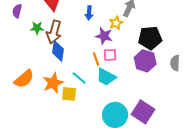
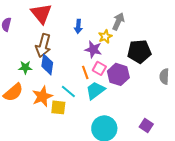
green star: (37, 28) -> (25, 67), moved
pink square: (110, 55) -> (99, 68), turned 32
purple hexagon: (145, 61) -> (118, 74), moved
cyan trapezoid: (106, 77) -> (95, 90), turned 115
purple square: (143, 112) -> (146, 125), moved, size x0.6

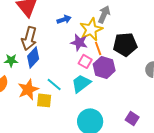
blue arrow: (78, 26) -> (64, 19), turned -112
yellow star: (105, 36) -> (91, 29), size x1.6
blue diamond: (47, 64) -> (33, 57), turned 35
orange line: (85, 72) -> (98, 48), moved

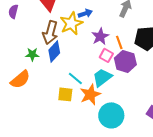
yellow star: (91, 29) -> (71, 23), moved
purple star: (79, 42) -> (100, 36), turned 30
orange star: (28, 89) -> (90, 94), moved

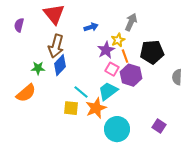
yellow star: (71, 23) -> (118, 40), moved, size x0.6

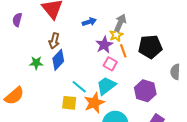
gray arrow: (131, 22) -> (120, 23), moved
brown arrow: (56, 46) -> (54, 41), size x0.7
purple hexagon: (131, 75) -> (145, 91), moved
orange semicircle: (26, 93) -> (14, 96), moved

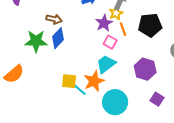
brown arrow: (54, 41) -> (54, 19), turned -91
green star: (36, 63) -> (36, 41), size x1.6
cyan line: (79, 87) -> (79, 89), moved

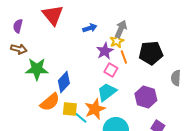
brown arrow: (54, 19) -> (19, 49), moved
blue diamond: (58, 38) -> (64, 82), moved
orange semicircle: (14, 74) -> (50, 102), moved

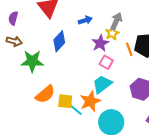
orange line: (124, 57) -> (129, 49), moved
blue diamond: (64, 82) -> (59, 41), moved

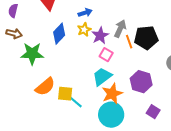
gray arrow: (116, 21) -> (120, 29), moved
yellow star: (112, 33) -> (84, 30), moved
orange star: (90, 101) -> (112, 94), moved

